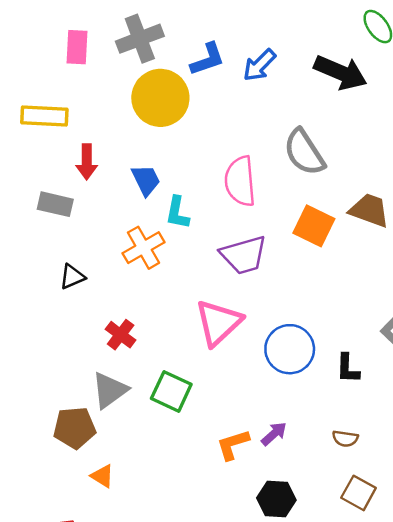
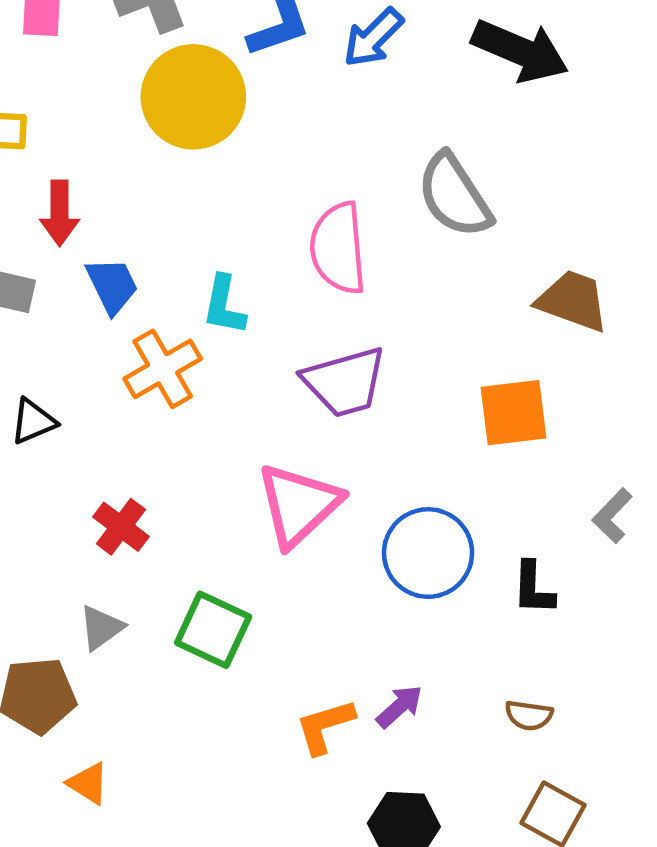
blue trapezoid: (146, 180) -> (112, 285), moved
orange square: (314, 226) -> (514, 413), moved, turned -33
gray triangle: (110, 390) -> (101, 628), size x0.7

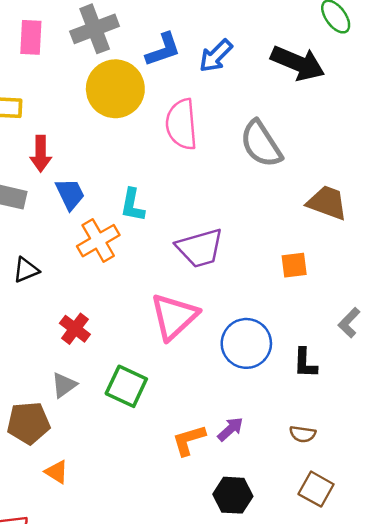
pink semicircle: (338, 248) -> (181, 124), moved
orange square: (514, 413) -> (294, 265), size x0.7

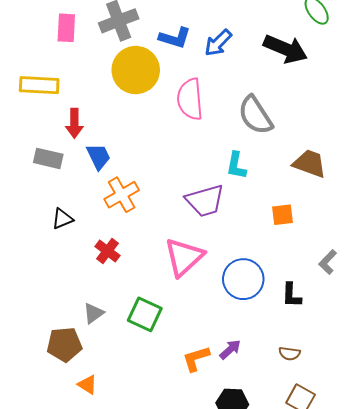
blue L-shape: (163, 50) -> (175, 38), turned 36
cyan L-shape: (132, 205) -> (236, 166), moved
red cross: (75, 329) -> (108, 251), moved

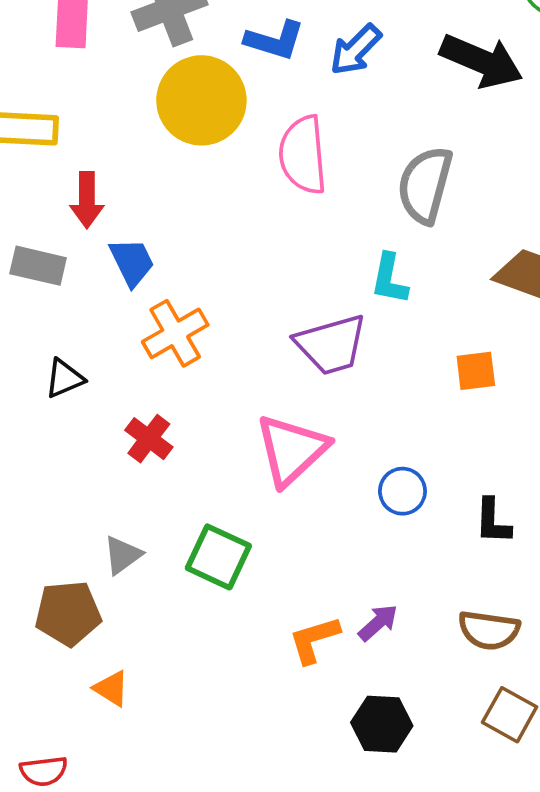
gray semicircle: (255, 115) -> (425, 185), turned 48
blue circle: (243, 279) -> (402, 491), size x0.6
brown semicircle: (290, 354) -> (489, 630), size x1.5

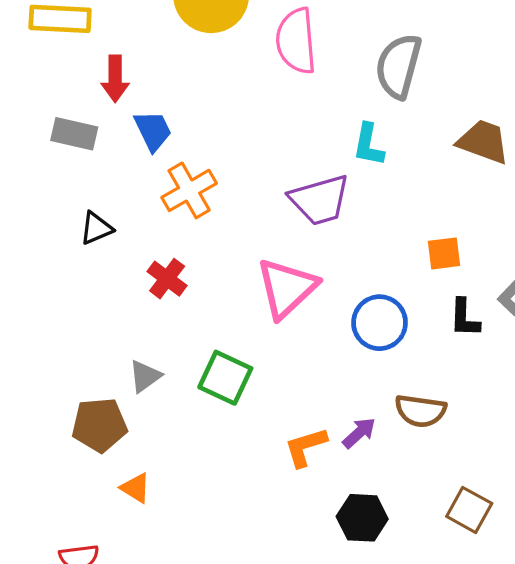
orange square: (476, 371) -> (444, 253), moved
blue circle: (402, 491) -> (380, 323), size x1.4
black L-shape: (493, 521) -> (465, 318), moved
brown semicircle: (489, 630) -> (420, 411), moved

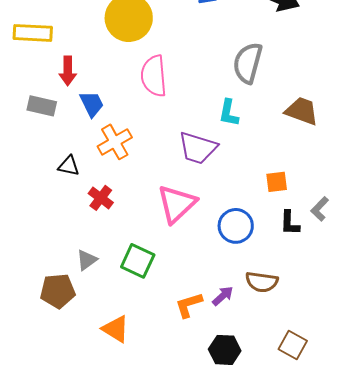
pink semicircle: (296, 41) -> (154, 76), moved
purple trapezoid: (320, 200) -> (198, 148), turned 33
black triangle: (96, 228) -> (69, 166), moved, turned 35
orange triangle: (136, 488) -> (116, 329), moved, size x1.4

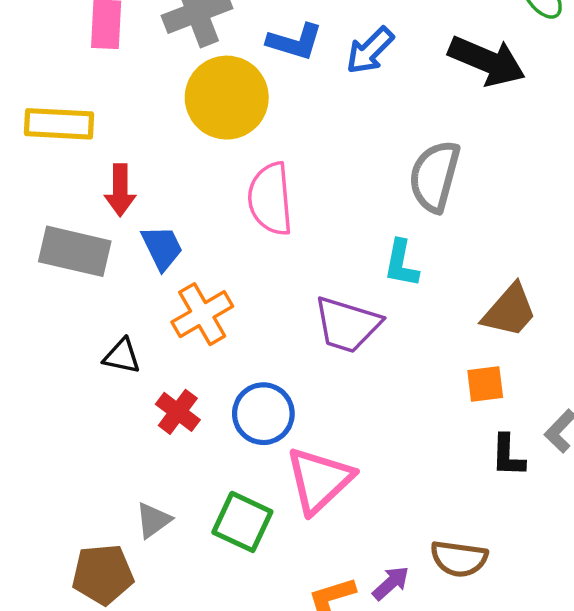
gray rectangle: (42, 106) -> (75, 251), size x1.4
brown trapezoid: (302, 111) -> (510, 311), moved, turned 111
pink triangle: (177, 204) -> (319, 480), moved
blue circle: (236, 226) -> (263, 414), moved

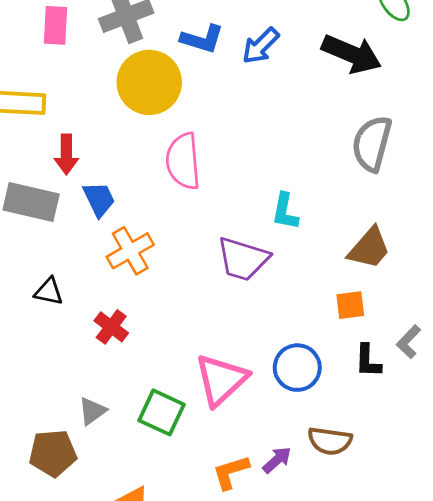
gray semicircle: (435, 176) -> (372, 144), moved
black triangle: (122, 356) -> (49, 292), moved
blue circle: (263, 414) -> (297, 368), moved

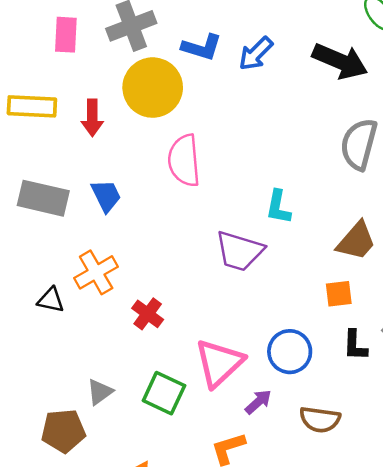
red arrow: (66, 154) -> (92, 118), moved
orange cross: (130, 251) -> (96, 272), moved
black triangle: (49, 292) -> (51, 300), moved
red cross: (111, 327) -> (148, 314), moved
purple arrow: (277, 460) -> (258, 402), moved

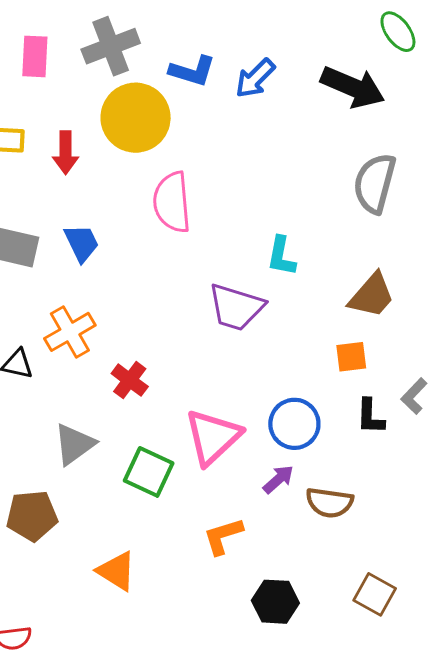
gray triangle: (100, 392) -> (74, 444), moved, size x1.4
purple arrow: (258, 402) -> (278, 479), moved

